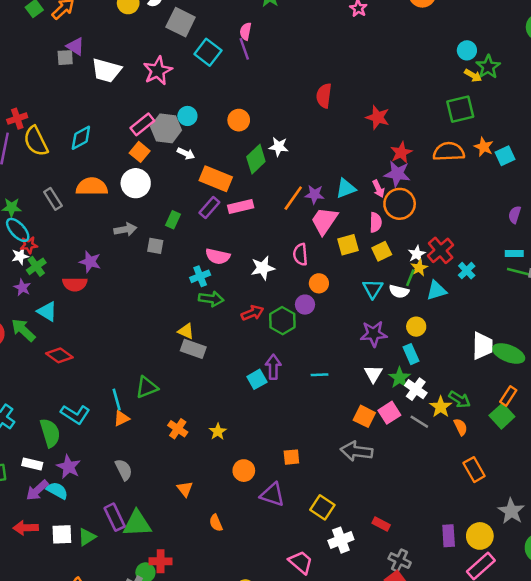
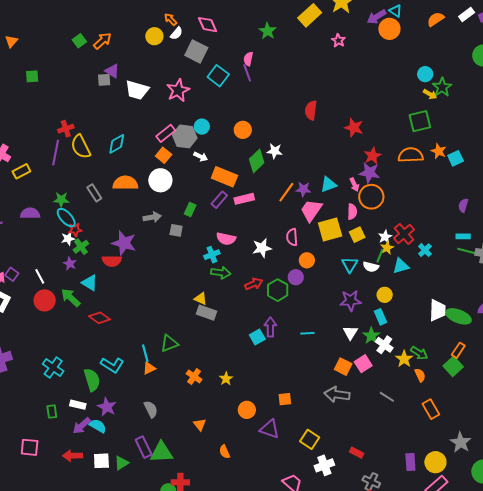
yellow square: (348, 245) -> (330, 229), size x1.4
purple star: (90, 262) -> (124, 243), size x1.4
gray line: (419, 422) -> (387, 397), moved

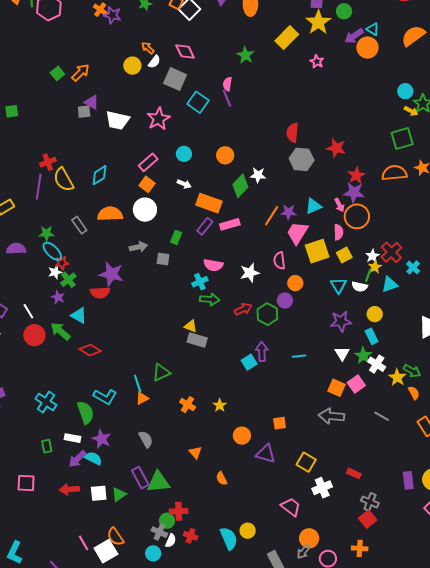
orange semicircle: (436, 19) -> (413, 36), size x1.4
gray hexagon: (185, 136) -> (302, 159), moved

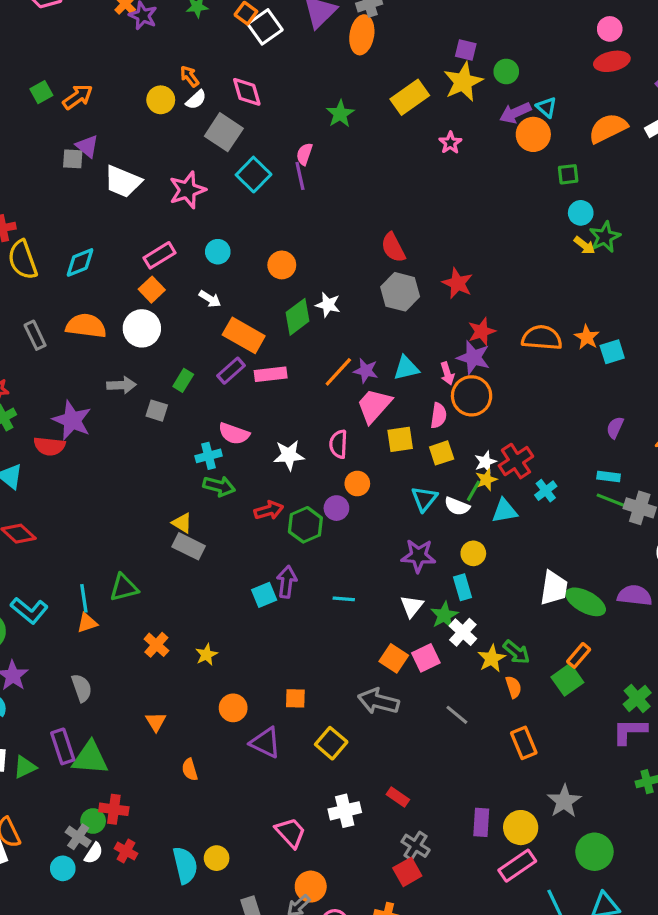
red semicircle: (292, 133) -> (393, 248), turned -42
green square: (402, 138) -> (568, 174), moved, size x0.6
yellow square: (317, 251) -> (400, 439), size x0.7
yellow square: (306, 462) -> (331, 743), moved

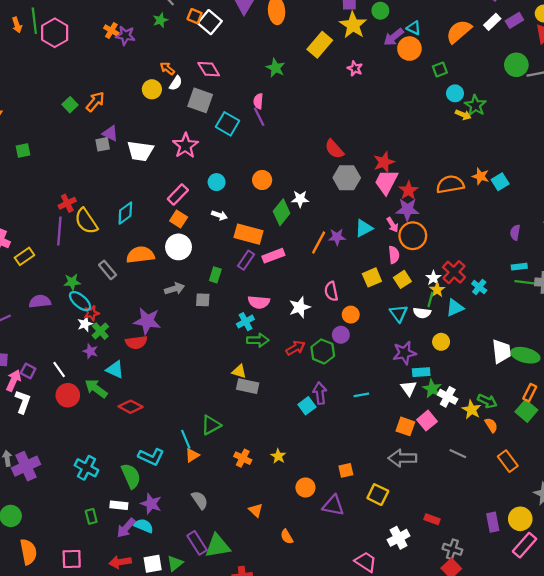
red star: (458, 283) -> (384, 162), turned -30
pink trapezoid: (374, 405) -> (386, 182), moved
cyan rectangle: (462, 587) -> (421, 372), moved, turned -63

